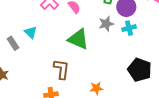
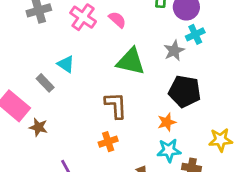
gray star: (106, 24) -> (174, 51), moved
black pentagon: (140, 70) -> (185, 91), moved

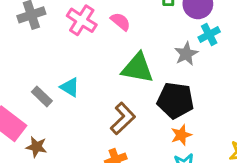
cyan triangle: (66, 64) -> (70, 87), moved
black pentagon: (185, 91) -> (175, 100), moved
brown L-shape: (116, 105) -> (123, 118), turned 52

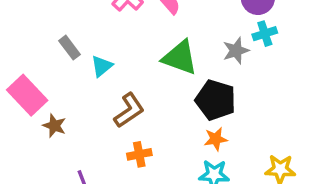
cyan triangle: (70, 87) -> (102, 66), turned 40
gray rectangle: (42, 96) -> (70, 48), moved
brown L-shape: (123, 118) -> (129, 110), moved

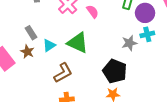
green triangle: (180, 58) -> (78, 43), moved
brown star: (54, 126) -> (27, 52), moved

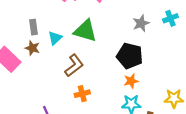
gray rectangle: (31, 33) -> (33, 27), turned 32
cyan cross: (147, 34) -> (170, 18), moved

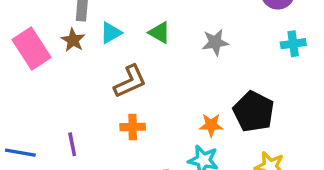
gray star: (141, 23) -> (215, 42), moved
green triangle: (85, 31) -> (160, 33), size x0.6
black pentagon: (130, 56) -> (254, 112), moved

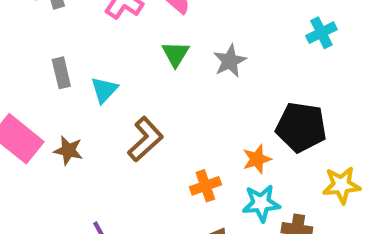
green triangle: (160, 33) -> (176, 54), moved, turned 50
brown star: (73, 40) -> (68, 150), moved
orange cross: (133, 127) -> (205, 186), moved

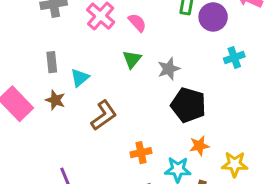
black pentagon: (301, 127) -> (188, 105), moved
brown star: (68, 150) -> (55, 100), moved
orange star: (257, 159) -> (199, 146), moved

